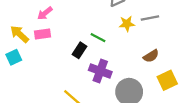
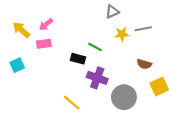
yellow arrow: (19, 34) -> (21, 30), moved
black rectangle: (80, 50) -> (78, 59), turned 72
brown semicircle: (151, 56) -> (144, 64), turned 48

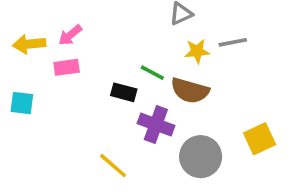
yellow arrow: (21, 30) -> (29, 44), turned -48
brown semicircle: (144, 64) -> (190, 91), moved, size x1.5
cyan square: (17, 65) -> (22, 103), turned 32

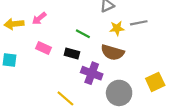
pink rectangle: (67, 67) -> (44, 48), moved, turned 32
green line: (152, 73) -> (83, 34), moved

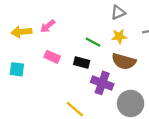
yellow star: (117, 28) -> (119, 36), moved

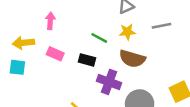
pink arrow: (48, 26) -> (50, 21), turned 133
yellow arrow: (21, 32) -> (23, 43), moved

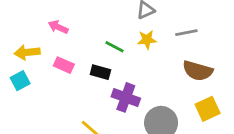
pink arrow: (50, 21) -> (58, 27), turned -70
brown semicircle: (132, 59) -> (198, 71), moved
cyan square: (17, 67) -> (20, 81), turned -35

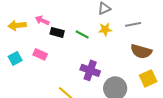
yellow arrow: (27, 52) -> (17, 25), moved
pink rectangle: (64, 65) -> (40, 54), moved
black rectangle: (100, 72) -> (57, 32), moved

